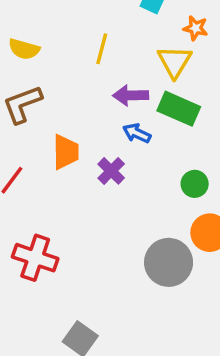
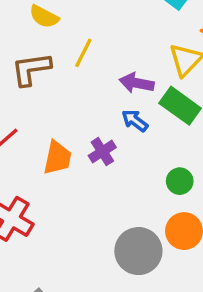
yellow line: (102, 49) -> (83, 53), moved
orange trapezoid: (66, 152) -> (57, 158), moved

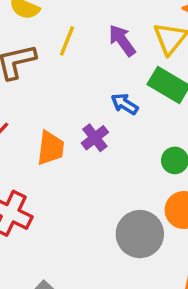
purple arrow: (137, 83) -> (122, 40), moved, turned 48

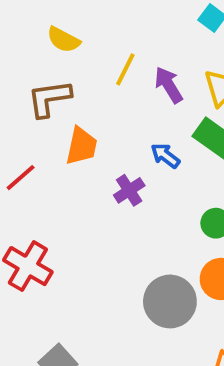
yellow line: (67, 41) -> (125, 69), moved
orange trapezoid: (51, 148) -> (81, 146), moved

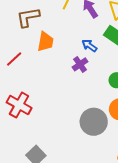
purple cross: (129, 190) -> (80, 64), moved

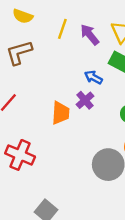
orange trapezoid: (45, 42) -> (61, 113), moved

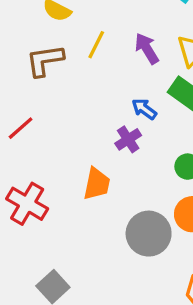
yellow line: (62, 29) -> (96, 45), moved
orange trapezoid: (61, 113) -> (97, 184), moved

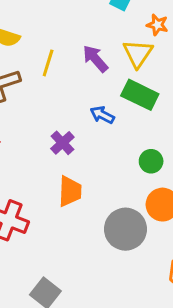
purple cross: (128, 139) -> (62, 143), moved

